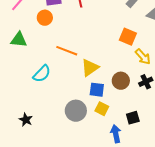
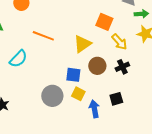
yellow triangle: (90, 68) -> (82, 44), moved
black square: (133, 118) -> (116, 99), moved
blue arrow: (116, 134) -> (94, 109), moved

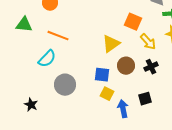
orange line: (43, 36) -> (58, 36), moved
gray circle: (52, 96) -> (65, 85), moved

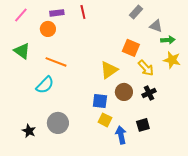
green triangle: (24, 25) -> (22, 51), turned 30
gray circle: (65, 85) -> (58, 123), moved

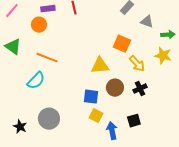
green arrow: (168, 40) -> (168, 35), moved
yellow triangle: (109, 70) -> (100, 66), turned 30

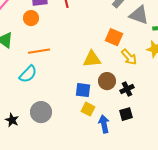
gray triangle: (147, 22) -> (139, 15), size x1.5
orange line: (47, 58) -> (39, 51), turned -30
black cross: (140, 89) -> (127, 89), moved

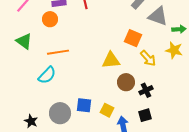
blue square: (83, 90) -> (84, 105), moved

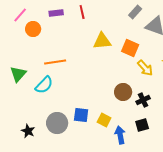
orange circle: (50, 19) -> (33, 29), moved
green triangle: (24, 41) -> (18, 74), moved, turned 36
yellow triangle: (111, 60) -> (102, 41), moved

